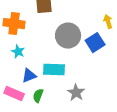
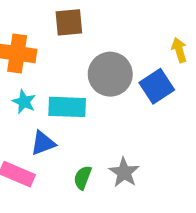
cyan rectangle: (54, 70) -> (67, 107), moved
green semicircle: (38, 96) -> (83, 178), moved

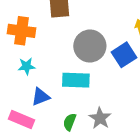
cyan star: (24, 102) -> (27, 66), turned -30
cyan rectangle: (67, 107) -> (76, 80), moved

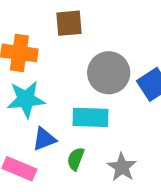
cyan star: (27, 66) -> (26, 99), size x1.6
green semicircle: (70, 122) -> (76, 159), moved

